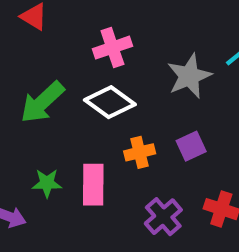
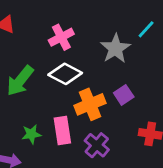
orange cross: (140, 152) -> (90, 104), size x1.5
purple cross: (163, 217) -> (97, 145), moved

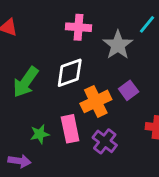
pink cross: (61, 37) -> (79, 27), moved, turned 35
white diamond: (65, 74) -> (70, 73), turned -44

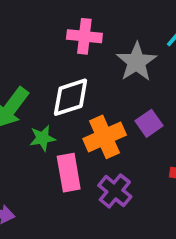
green star: (40, 134) -> (42, 138), moved

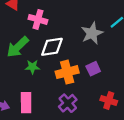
pink cross: (84, 36) -> (38, 19), moved
pink rectangle: (69, 173) -> (26, 103), moved

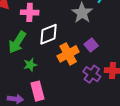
green star: (32, 67) -> (30, 65), moved
purple cross: (68, 103) -> (92, 74), moved

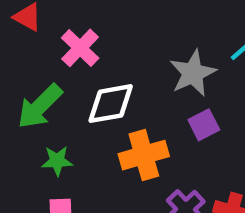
pink cross: (30, 12) -> (80, 48), turned 30
purple square: (91, 45) -> (204, 125), moved

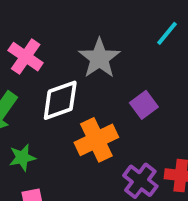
gray star: (193, 73) -> (99, 58), moved

